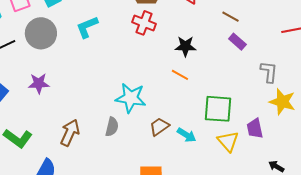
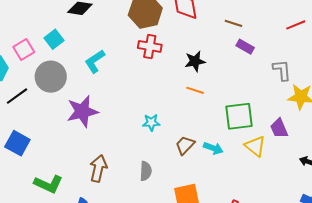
purple star: (39, 83) -> (82, 111), moved, size x1.5
cyan star: (131, 98) -> (151, 123), size x0.6
gray semicircle: (112, 127) -> (146, 171), moved

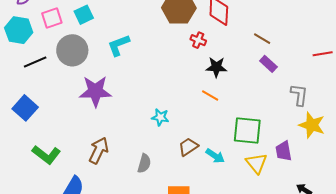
red cross: (150, 46) -> (198, 40), moved, size x0.7

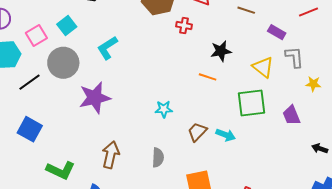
purple rectangle: (268, 64) -> (277, 32), moved
black star: (216, 67) -> (221, 51), moved
yellow star: (312, 125) -> (313, 84), size x0.6
yellow triangle: (256, 163) -> (263, 67), moved

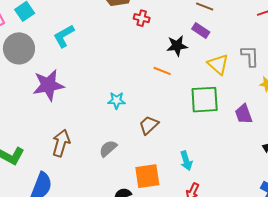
purple rectangle: (277, 32) -> (201, 31), moved
cyan arrow: (226, 135) -> (186, 161), moved, turned 48
gray semicircle: (158, 158) -> (108, 149), turned -138

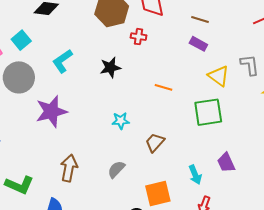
black star: (177, 46) -> (110, 67), moved
purple trapezoid: (244, 114) -> (226, 163), moved

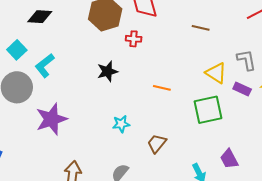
brown line: (200, 20) -> (201, 28), moved
purple rectangle: (198, 44) -> (242, 89), moved
cyan L-shape: (62, 61) -> (45, 66), moved

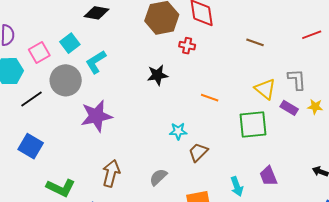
cyan star: (121, 124) -> (178, 131), moved

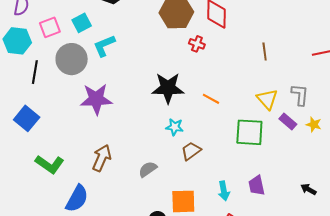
brown line: (255, 42) -> (265, 52), turned 54
black star: (157, 75) -> (168, 88), moved, size x1.5
black line: (31, 99) -> (35, 72), turned -55

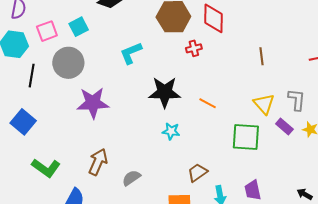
red cross: (197, 44) -> (194, 48), turned -35
cyan L-shape: (104, 46) -> (131, 53), moved
brown trapezoid: (191, 151) -> (197, 173), moved
gray semicircle: (148, 169) -> (131, 178), moved

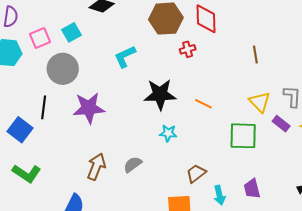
black line: (32, 76) -> (44, 107), moved
green L-shape: (46, 168) -> (27, 173), moved
gray semicircle: (131, 178) -> (133, 164), moved

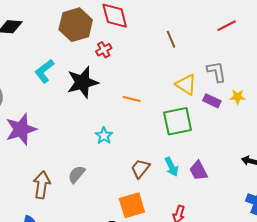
black star: (160, 94) -> (83, 82), moved
cyan star: (168, 133) -> (104, 136), turned -30
cyan arrow: (219, 195) -> (171, 167), moved

